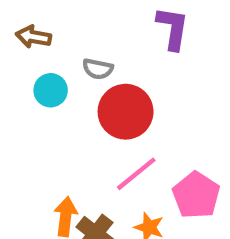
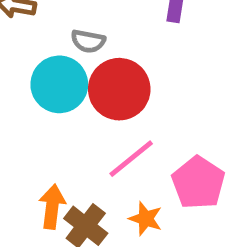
cyan circle: (51, 90) -> (59, 84), moved, size x1.5

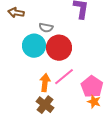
orange arrow: (52, 207) -> (45, 83), moved
orange star: (146, 219) -> (94, 102), moved

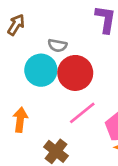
brown arrow: (16, 13) -> (16, 25), turned 112
orange arrow: (45, 83) -> (20, 120), moved

